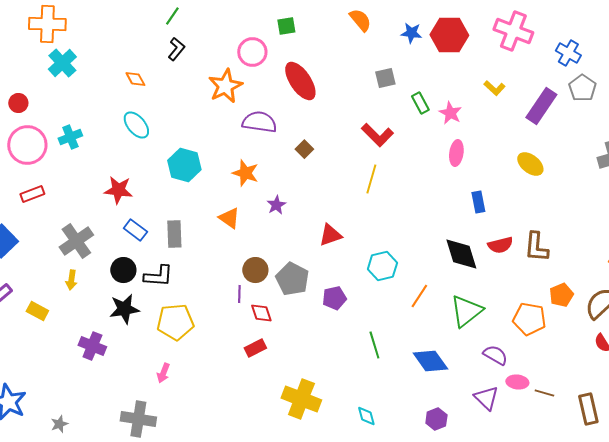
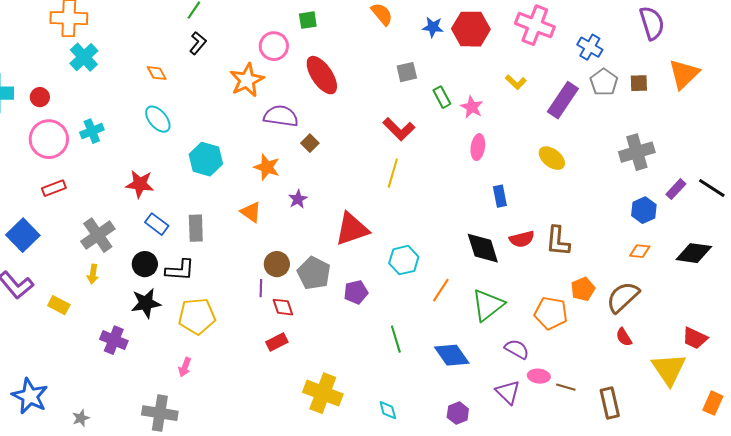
brown square: (304, 149) -> (310, 143), moved
red triangle: (330, 235) -> (352, 229), size x1.5

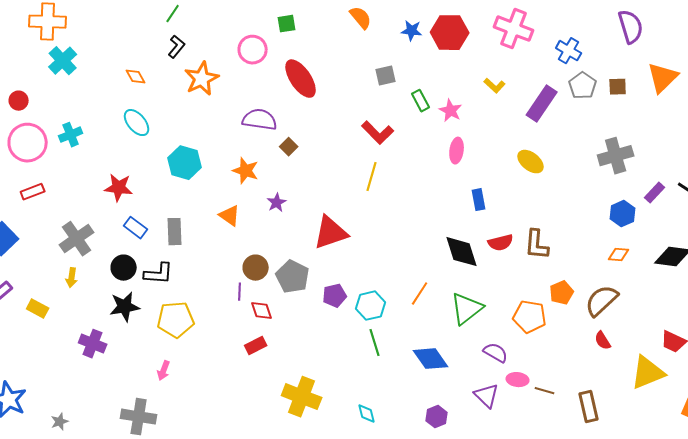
orange star: (247, 80) -> (202, 79), moved
cyan hexagon: (404, 260) -> (371, 306), moved
yellow triangle: (669, 369) -> (648, 373), turned 42

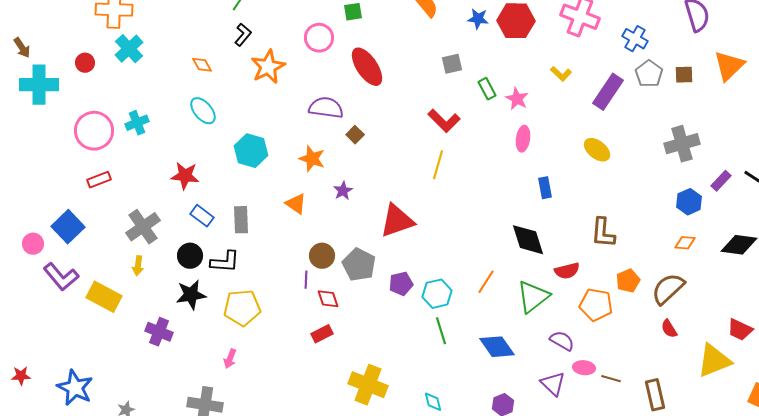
red circle: (19, 101) -> (85, 63), moved
red semicircle: (501, 243) -> (567, 271), moved
yellow rectangle: (38, 309) -> (104, 297), size x1.6

